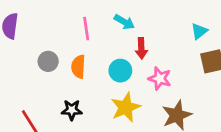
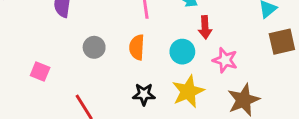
gray circle: (48, 61) -> (94, 47), moved
black star: (72, 110) -> (144, 94), moved

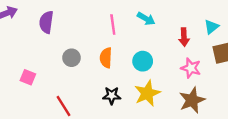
red arrow: (205, 27) -> (184, 37), moved
pink star: (225, 60) -> (191, 68), moved

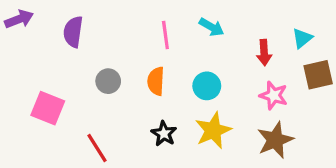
pink square: (28, 77) -> (48, 108), size x1.5
black star: (112, 96) -> (164, 134), turned 30

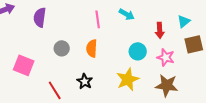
cyan circle: (207, 86) -> (138, 51), moved
black star: (164, 134) -> (85, 81), moved
brown star: (275, 140) -> (167, 85), turned 30

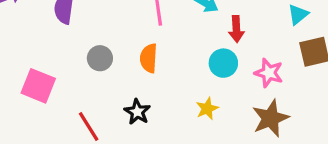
red arrow: (160, 30) -> (236, 29), moved
yellow star: (128, 79) -> (207, 109), size x0.6
brown star: (167, 85) -> (270, 118), turned -30

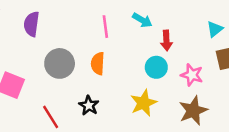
gray circle: (100, 58) -> (60, 63), size x1.5
yellow star: (207, 109) -> (144, 103), size x1.5

